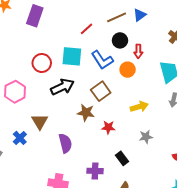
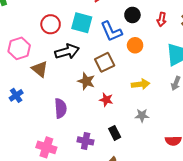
red arrow: (138, 51) -> (162, 19), moved
brown triangle: (40, 122) -> (40, 69), moved, turned -30

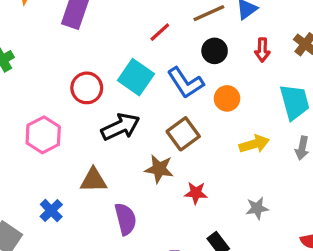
cyan square: (82, 23) -> (136, 77), turned 30
brown triangle: (40, 69) -> (93, 180), moved, turned -30
yellow arrow: (141, 84) -> (254, 144), moved

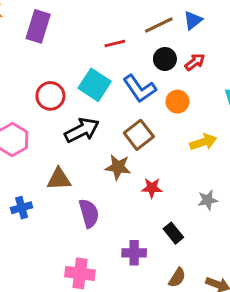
red line: (160, 32) -> (115, 44), turned 30
red arrow: (262, 50) -> (195, 62), moved, turned -126
blue cross: (51, 211) -> (22, 208), turned 30

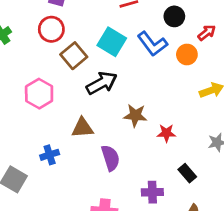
red arrow: (195, 62) -> (207, 33), moved
red circle: (50, 96) -> (51, 29), moved
brown square: (139, 135) -> (74, 56), moved

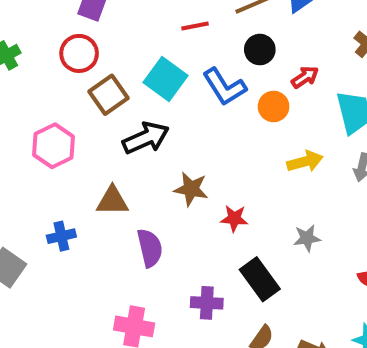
black rectangle: (187, 173) -> (260, 279), size x1.5

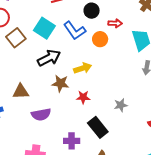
red arrow: (305, 77) -> (115, 23), turned 40
black arrow: (146, 138) -> (49, 58), moved
yellow arrow: (305, 161) -> (83, 68), moved
purple semicircle: (150, 248) -> (41, 114), turned 96

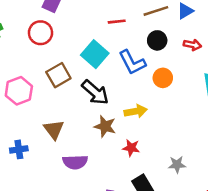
red arrow: (115, 23) -> (192, 45), moved
brown square: (16, 38) -> (58, 75), moved
black arrow: (49, 58) -> (95, 92), turned 60
brown triangle: (21, 92) -> (54, 130), turned 48

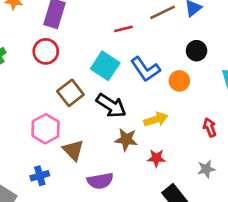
black circle: (157, 40) -> (197, 51), moved
red arrow: (192, 45) -> (210, 127), moved, turned -114
pink hexagon: (19, 91) -> (46, 129), moved

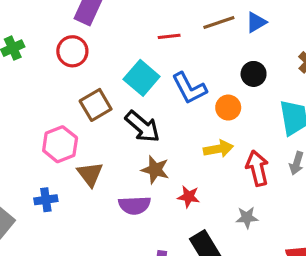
yellow arrow: (156, 119) -> (218, 149), moved
red arrow: (210, 127) -> (257, 168), size x1.5
purple semicircle: (100, 181) -> (135, 205), moved

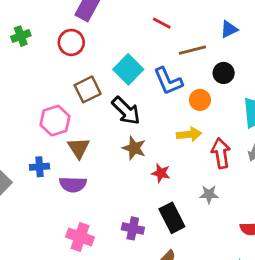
brown line: (219, 23) -> (192, 50), moved
red line: (169, 36) -> (162, 23), moved, turned 30
purple semicircle: (135, 205) -> (73, 184), moved

